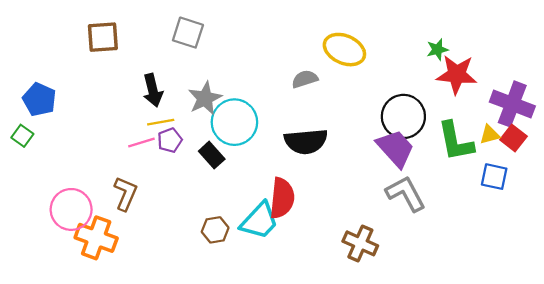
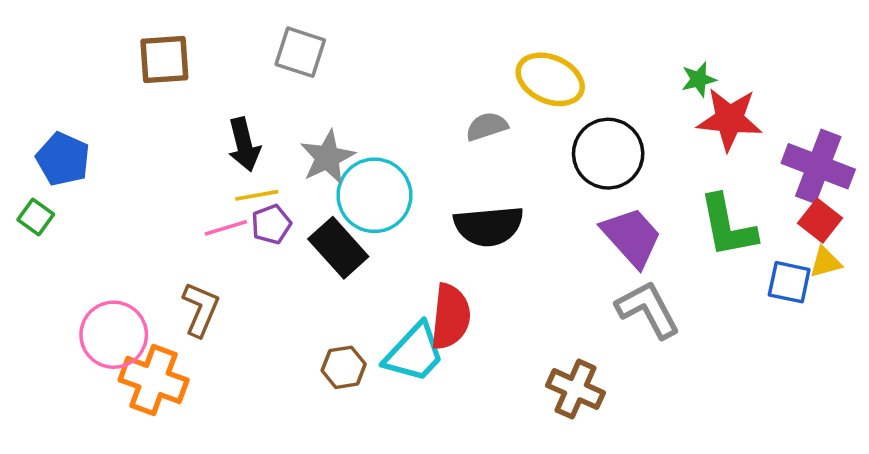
black circle: (403, 116) -> (608, 154), moved
yellow triangle: (490, 135) -> (825, 262), moved
black rectangle: (212, 155) -> (338, 248), size x1.4

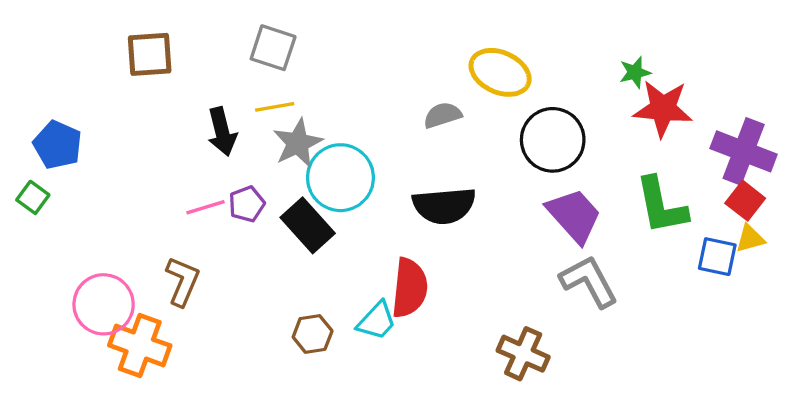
yellow line: (257, 195) -> (275, 107), moved
cyan trapezoid: (414, 353) -> (377, 321), size x0.7

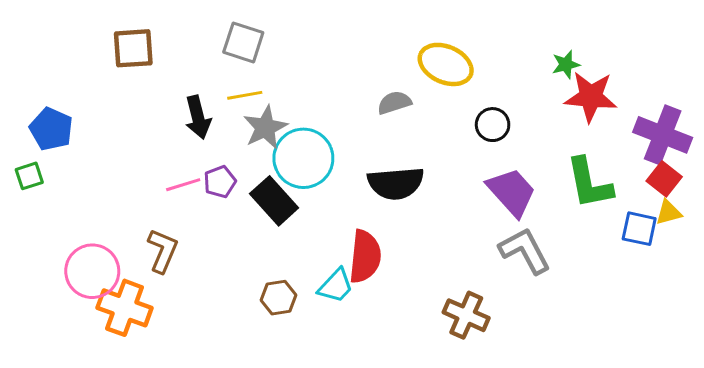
black circle: (553, 140) -> (493, 125), size x0.6
green square: (33, 197) -> (29, 176), turned 36

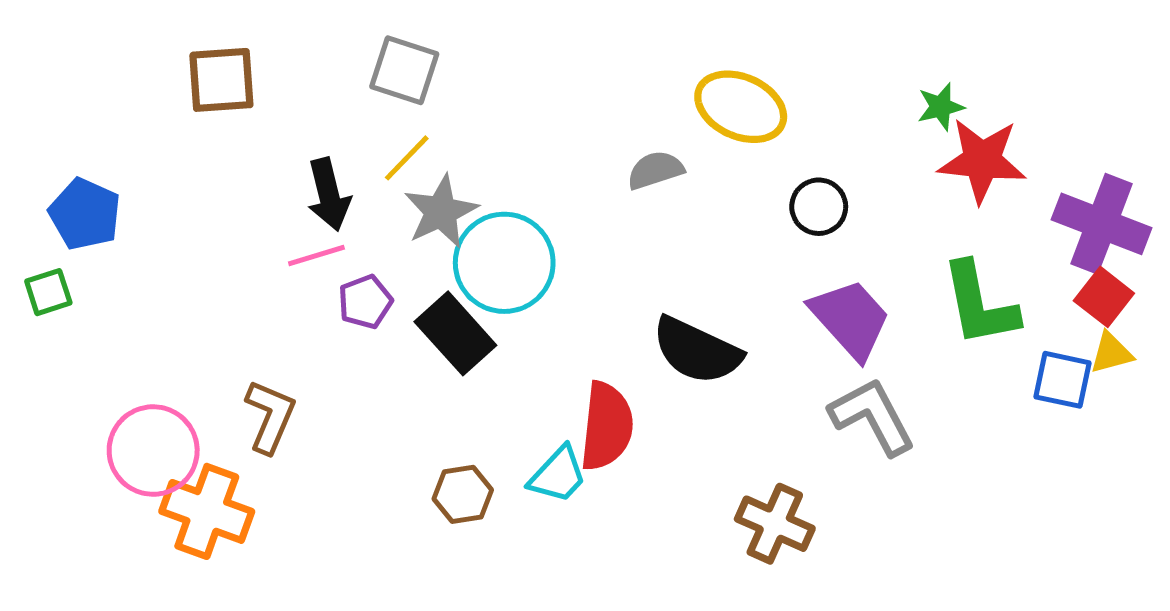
yellow line: (245, 95) -> (407, 158), turned -36
black semicircle: (396, 183) -> (697, 351), moved, turned 30
pink line: (183, 185) -> (316, 255), moved

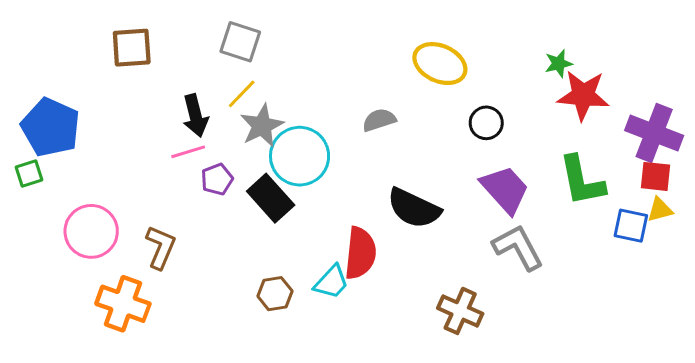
gray semicircle: (655, 170) -> (379, 120), moved
blue pentagon: (85, 214) -> (51, 127), size x1.4
red square: (1104, 297) -> (656, 176), turned -32
pink circle: (153, 451) -> (91, 231), moved

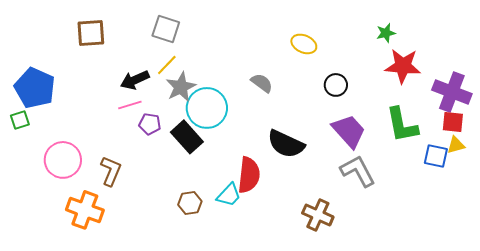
yellow ellipse: (440, 64) -> (304, 44), size x0.7
green star: (559, 64) -> (386, 33), moved
black arrow: (195, 116) -> (135, 80), turned 80
gray semicircle: (379, 120) -> (262, 83), turned 55
purple pentagon: (217, 179) -> (150, 124), turned 30

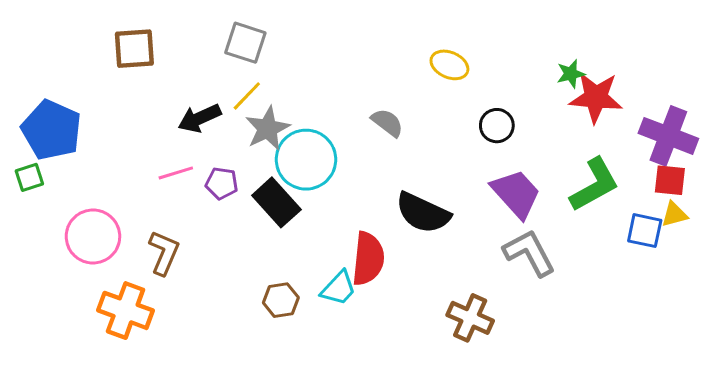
green star: (386, 33) -> (571, 74), moved
pink line: (130, 105) -> (176, 173), moved
green L-shape: (402, 125) -> (594, 185), turned -108

